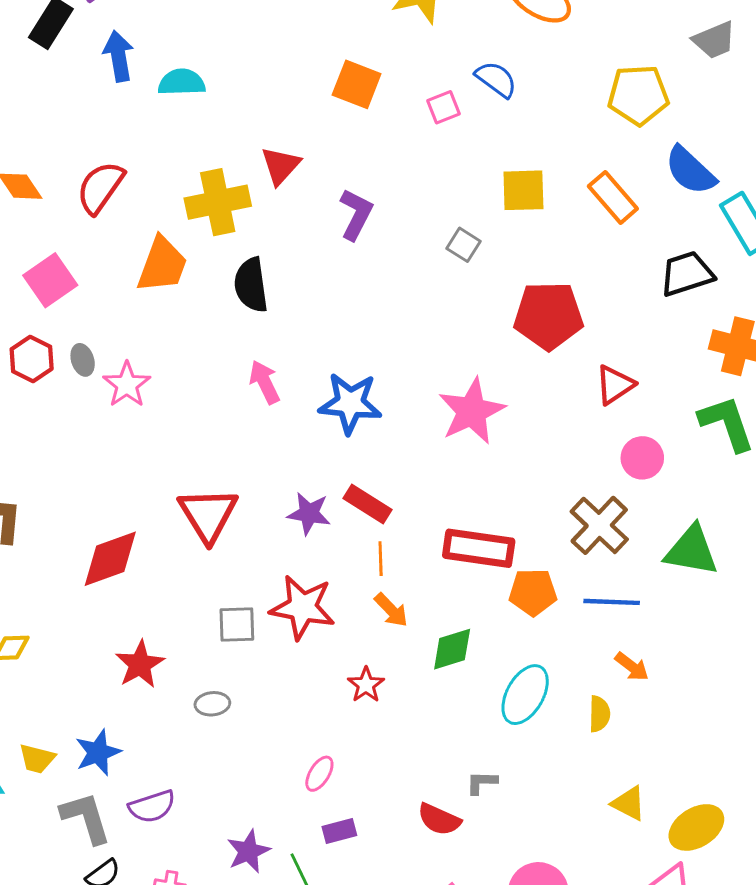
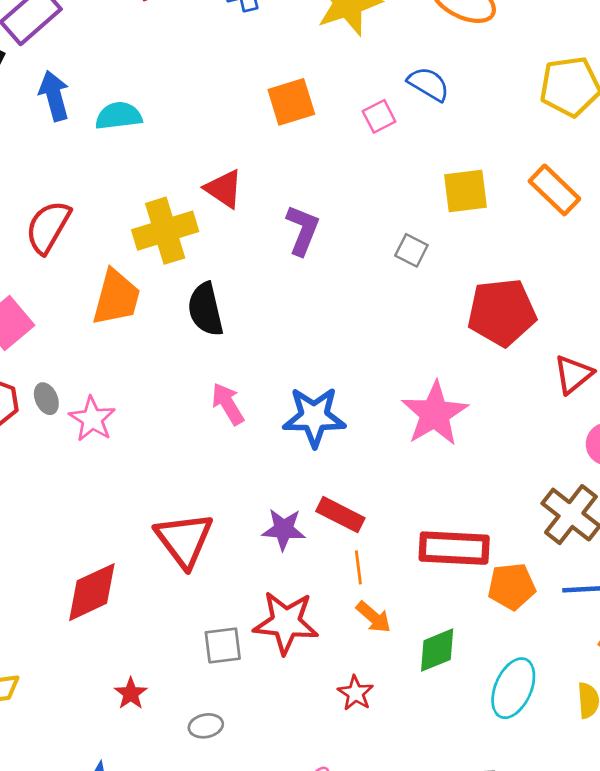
orange square: (357, 84) -> (291, 102), turned -33
red triangle: (281, 166) -> (224, 189), turned -33
red star: (140, 664) -> (131, 694), size x0.7

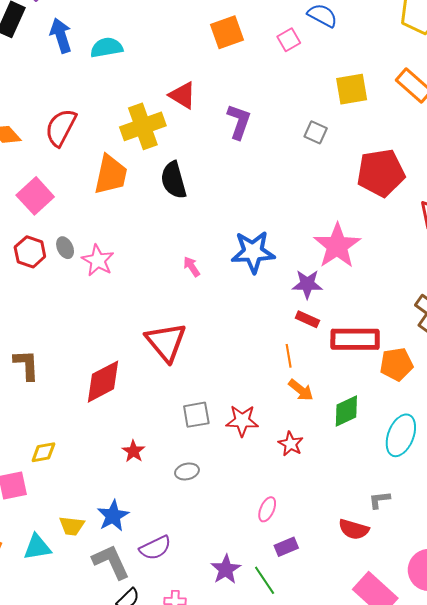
pink arrow: (228, 404) -> (192, 267), moved, size x0.7
red rectangle: (340, 515) -> (307, 319), moved, size x0.7
purple star: (284, 529) -> (307, 284), moved
red star: (286, 623) -> (242, 421), moved, size x0.7

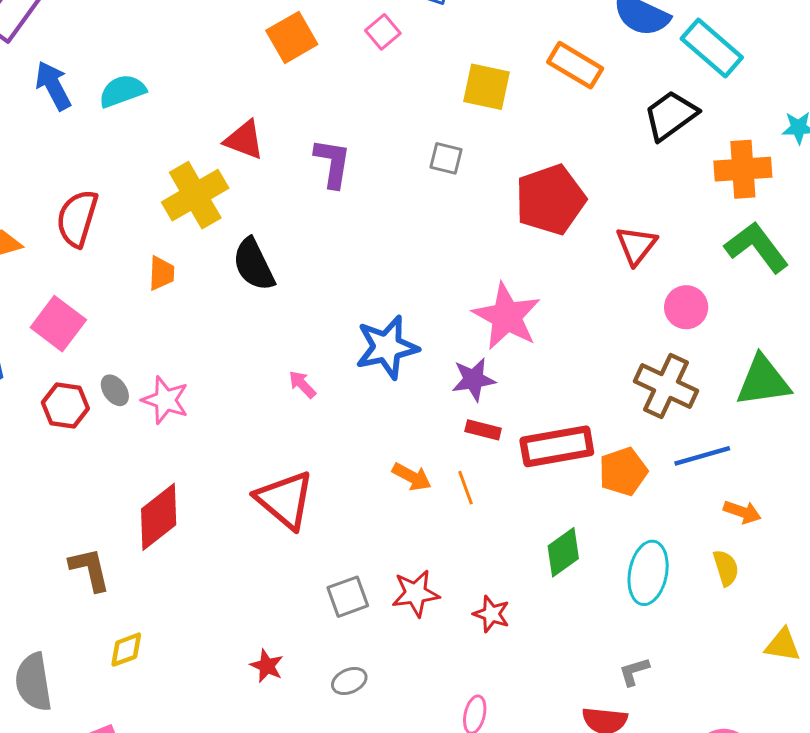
yellow square: (352, 89) -> (487, 87), turned 32
orange trapezoid: (111, 175) -> (162, 273), size x0.6
red diamond: (103, 382) -> (159, 517), moved
orange arrow: (301, 390) -> (412, 477), moved
yellow diamond: (43, 452) -> (126, 650), moved

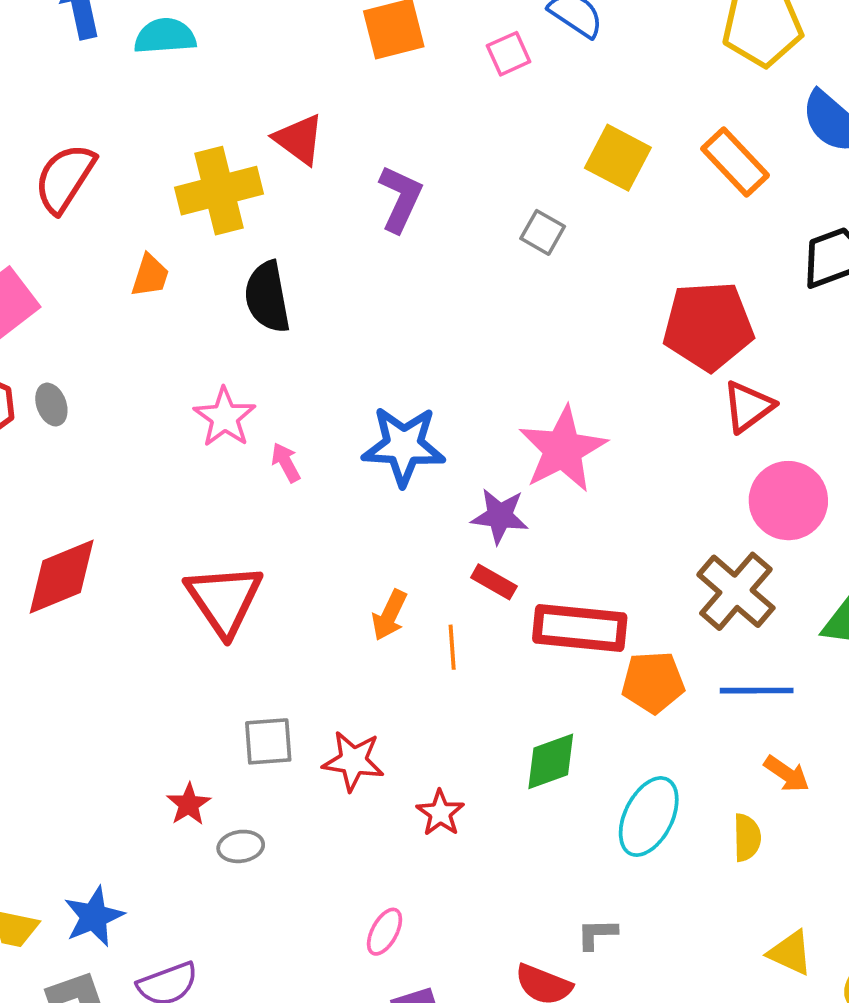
red pentagon: (550, 200) -> (708, 326), moved
pink circle: (686, 307) -> (788, 501), size x1.4
pink star: (165, 400) -> (225, 417), moved
orange arrow: (412, 477) -> (389, 615), turned 72
red star: (267, 666) -> (189, 804), moved

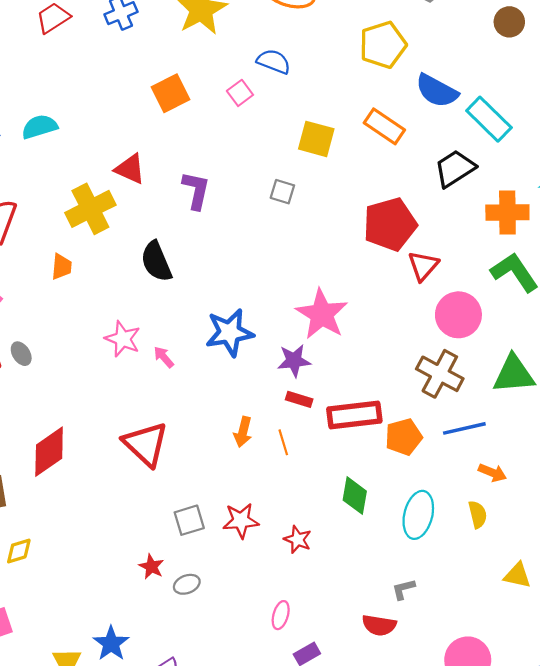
black semicircle: (267, 297) -> (156, 262), moved
green diamond: (551, 761) -> (355, 496), turned -48

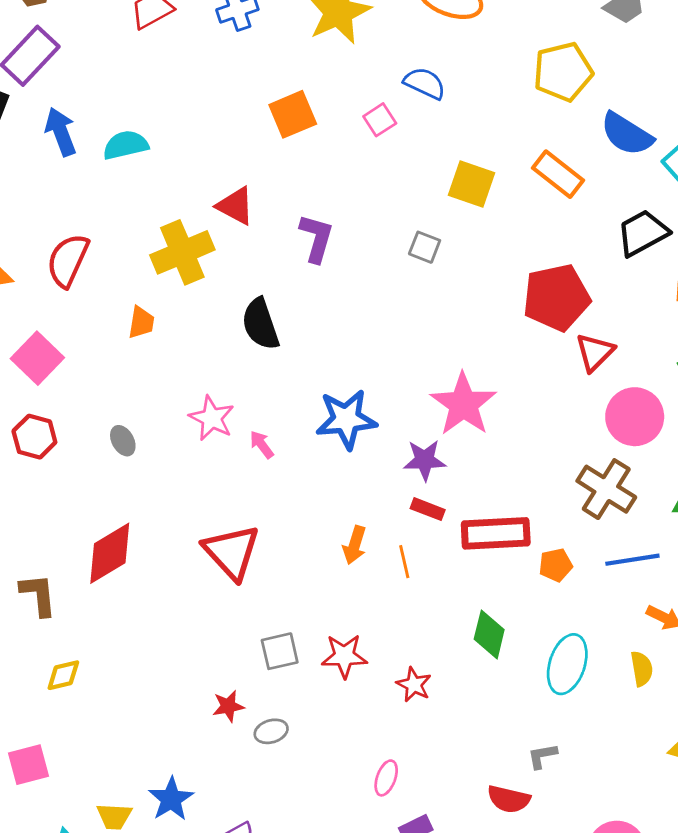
gray ellipse: (21, 354) -> (123, 441), moved
orange pentagon: (404, 437) -> (556, 565), size x0.7
red star: (151, 567) -> (228, 706), turned 30

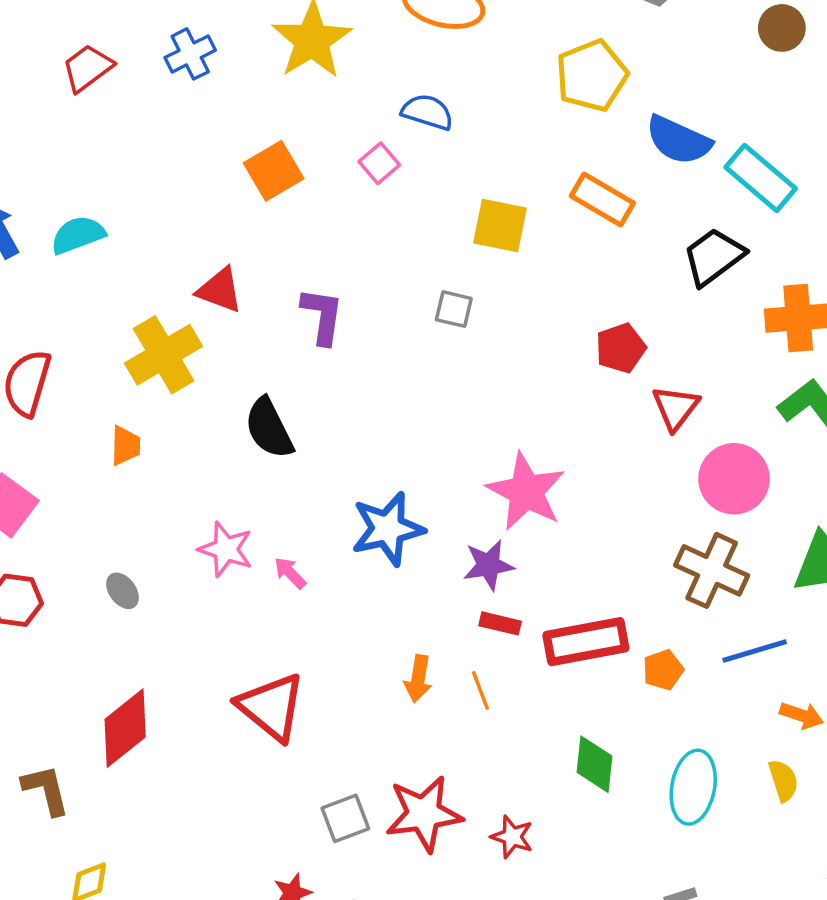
red pentagon: (556, 297) -> (621, 348), size x0.6
red star: (344, 656) -> (424, 814), size x1.4

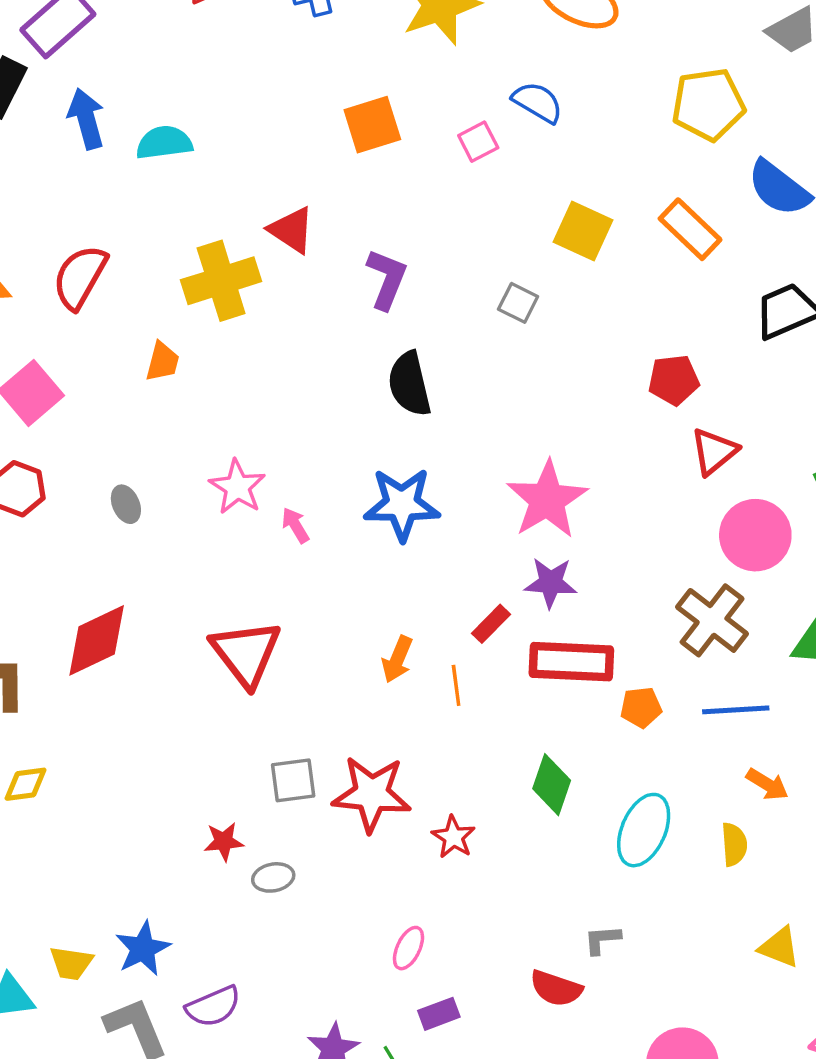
black semicircle: (269, 428) -> (409, 384), moved
purple star: (489, 565) -> (551, 583), moved
red rectangle: (500, 623) -> (491, 624), turned -72

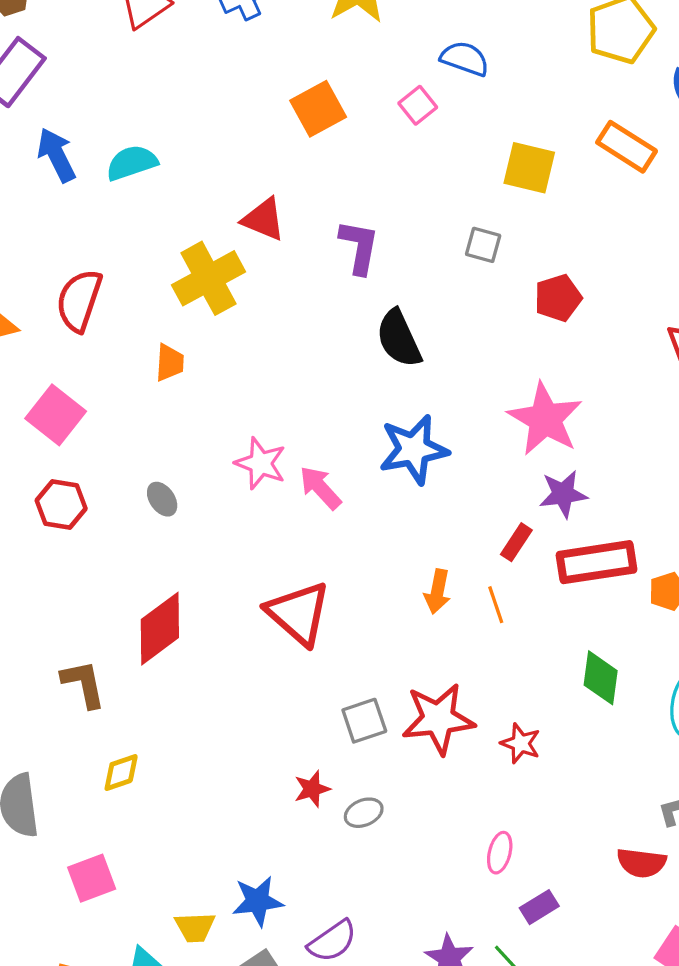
red pentagon: (674, 380) -> (558, 298), moved
pink arrow: (295, 525) -> (320, 488), size x1.4
blue star: (143, 949) -> (258, 901), turned 30

